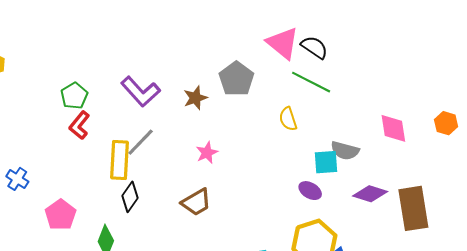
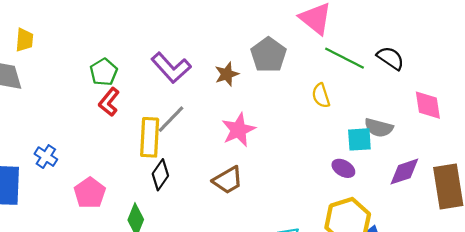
black semicircle: (314, 47) -> (390, 58), moved
pink star: (207, 153) -> (238, 130), size x1.5
purple diamond: (370, 194) -> (404, 172), turned -36

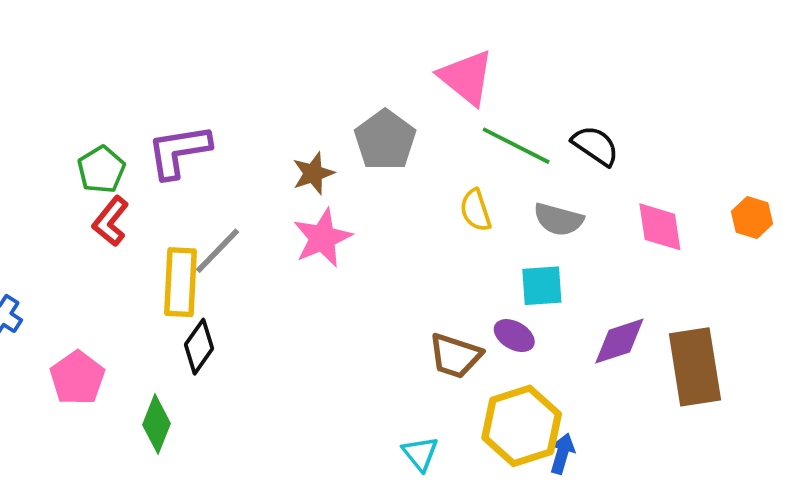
purple L-shape: (171, 68) -> (179, 151), moved, turned 123
gray semicircle: (379, 128) -> (558, 219), moved
pink star: (238, 130) -> (323, 238), moved
brown trapezoid: (228, 180) -> (455, 356), moved, turned 48

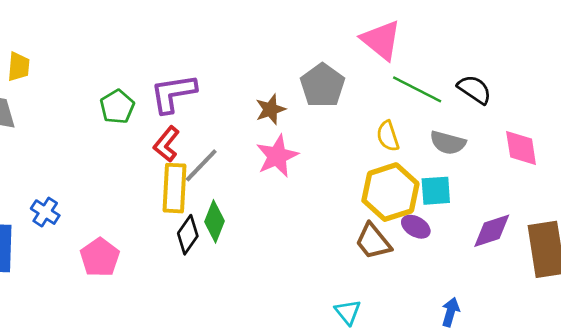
red L-shape: (110, 221) -> (167, 144), moved
brown trapezoid: (455, 356) -> (373, 241), turned 33
green diamond: (157, 424) -> (214, 221), moved
yellow hexagon: (522, 426) -> (390, 192), moved

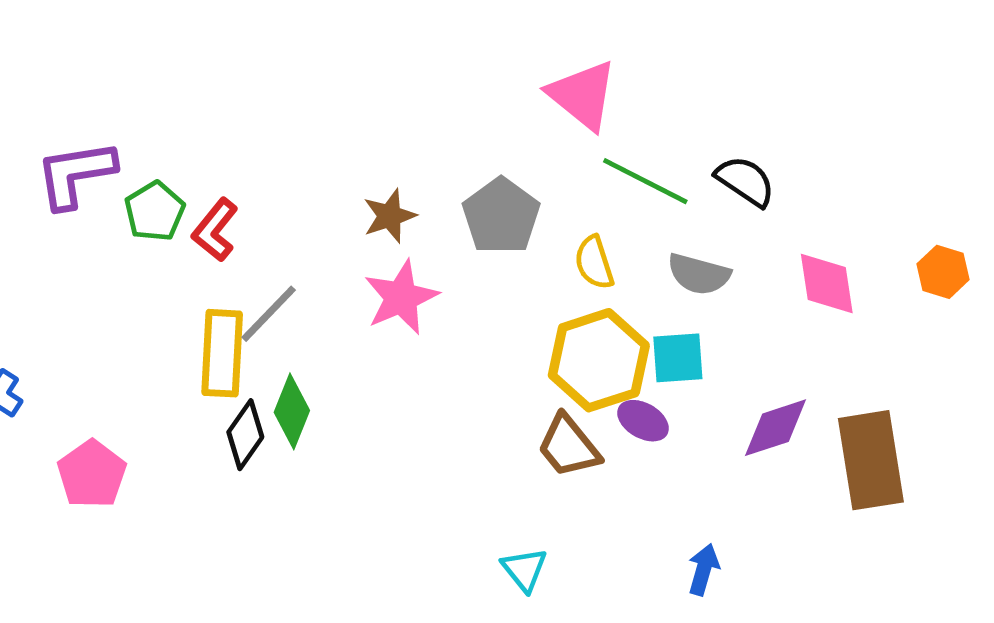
gray pentagon: (322, 85) -> (501, 216), moved
purple L-shape: (173, 93) -> (76, 174), moved
green pentagon: (117, 107) -> (155, 211), moved
red L-shape: (167, 144) -> (215, 230), moved

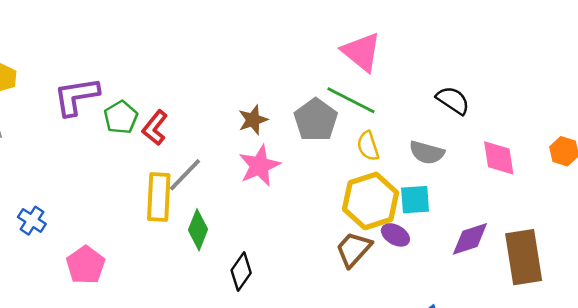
green line: (645, 181) -> (351, 100), moved
black diamond: (245, 435) -> (241, 272), moved
brown trapezoid: (569, 446) -> (354, 249), turned 81

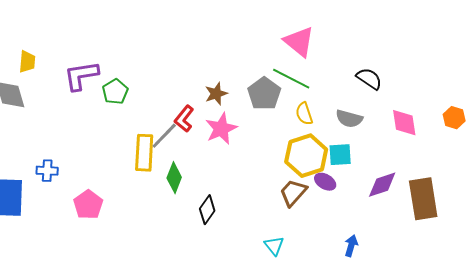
red L-shape: (155, 128) -> (184, 119), moved
blue cross: (32, 221) -> (47, 171), turned -30

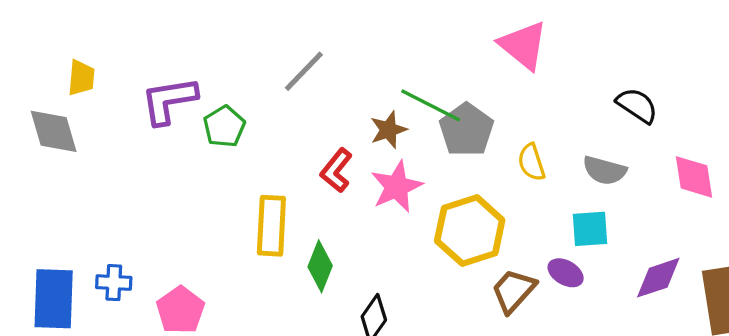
green line: (291, 79) -> (431, 105), moved
gray line: (164, 136) -> (304, 71), moved
yellow hexagon: (306, 156) -> (470, 231), moved
blue cross: (47, 171) -> (114, 283), moved

